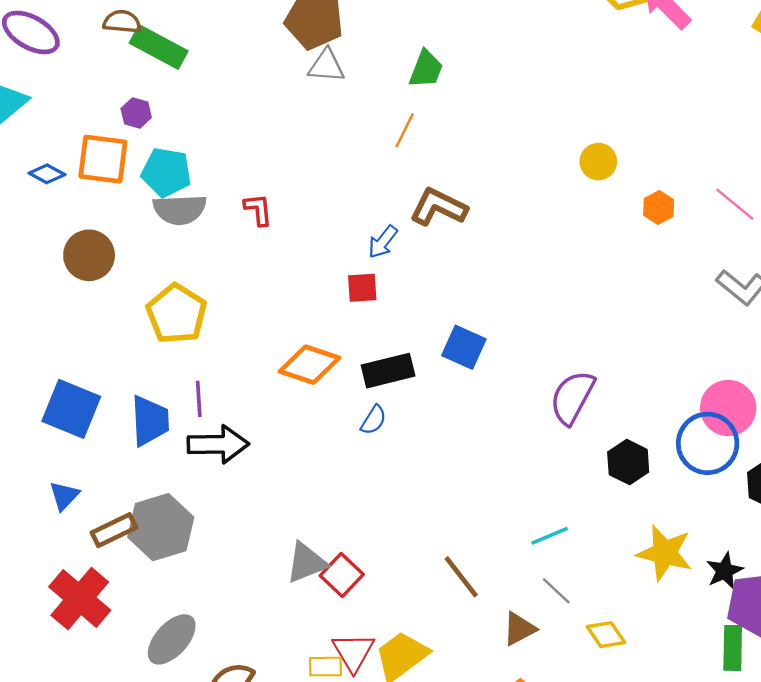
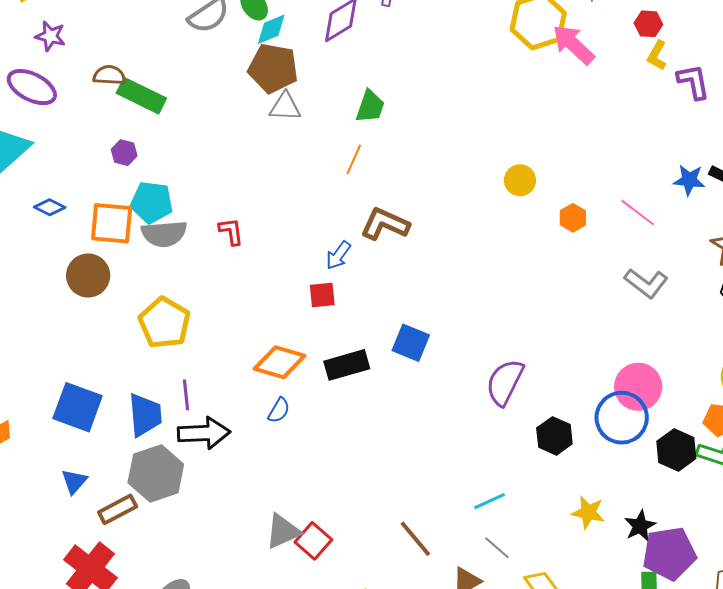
orange square: (103, 159) -> (112, 223), moved
blue semicircle: (374, 420) -> (279, 410), moved
gray hexagon: (161, 527) -> (156, 473), moved
yellow star: (665, 553) -> (588, 512), size x0.7

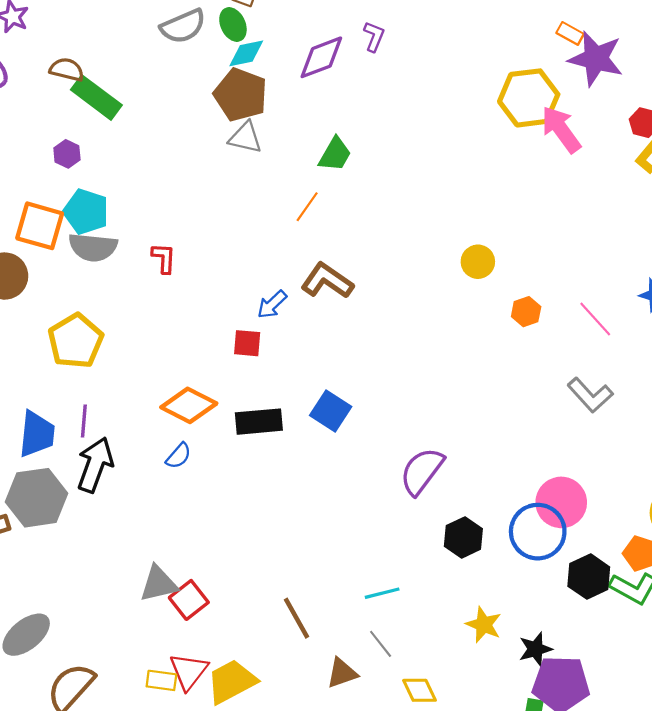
black arrow: (204, 433) -> (95, 465), turned -78

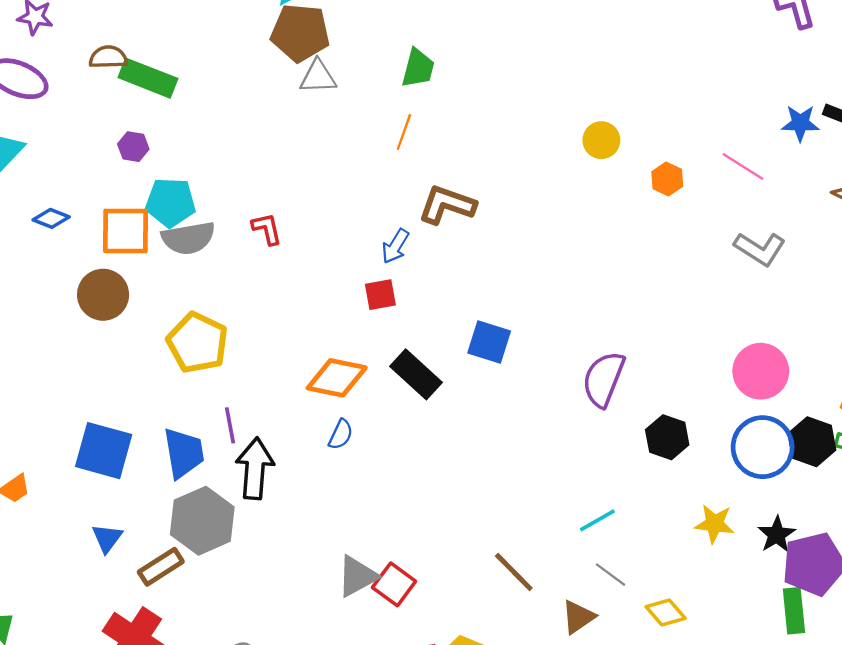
black rectangle: (259, 422) -> (416, 374), turned 63
blue circle: (538, 532) -> (763, 447), moved

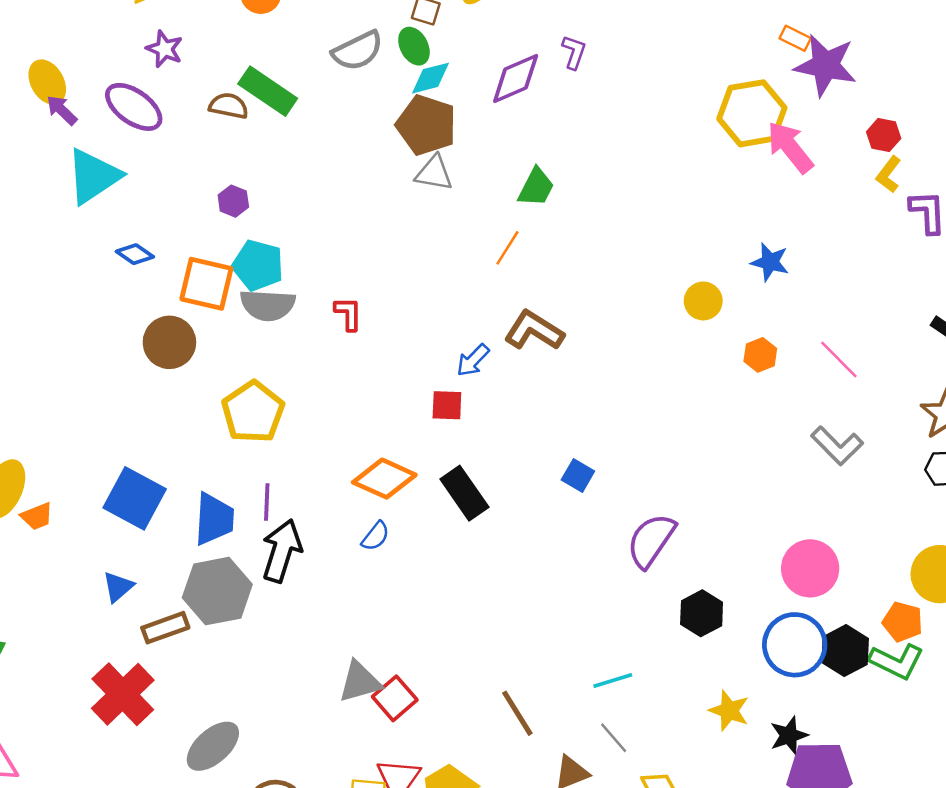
green rectangle: (148, 78) -> (268, 91), moved
blue star: (800, 123) -> (770, 262), moved
blue square: (489, 342) -> (578, 476), moved, size x0.7

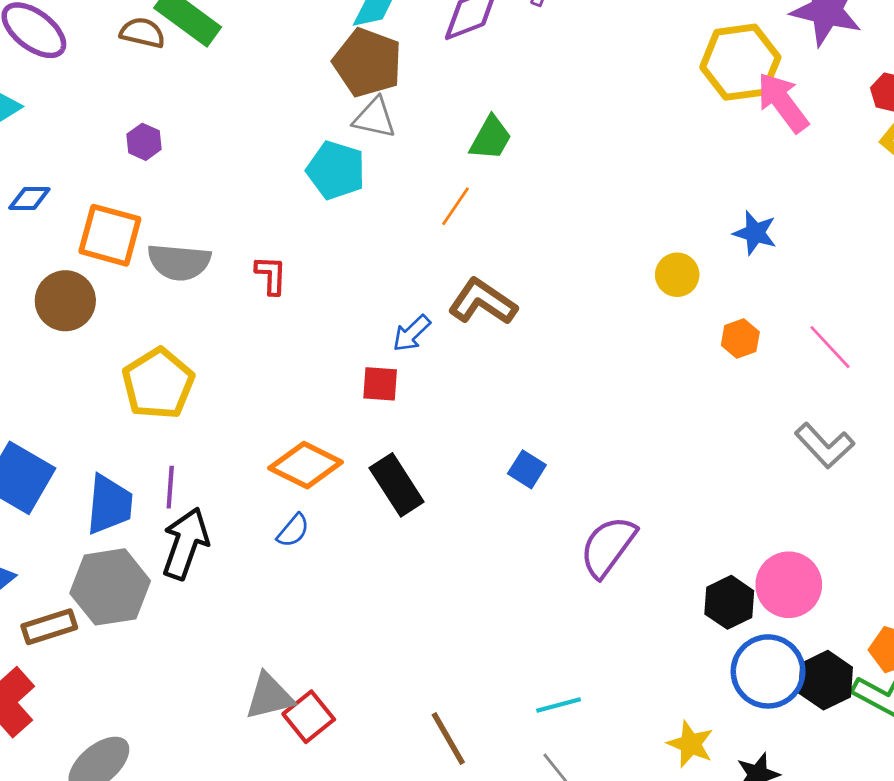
blue diamond: (135, 254) -> (29, 198), turned -36
cyan pentagon: (258, 265) -> (336, 170), moved
black hexagon: (702, 613) -> (729, 602), moved

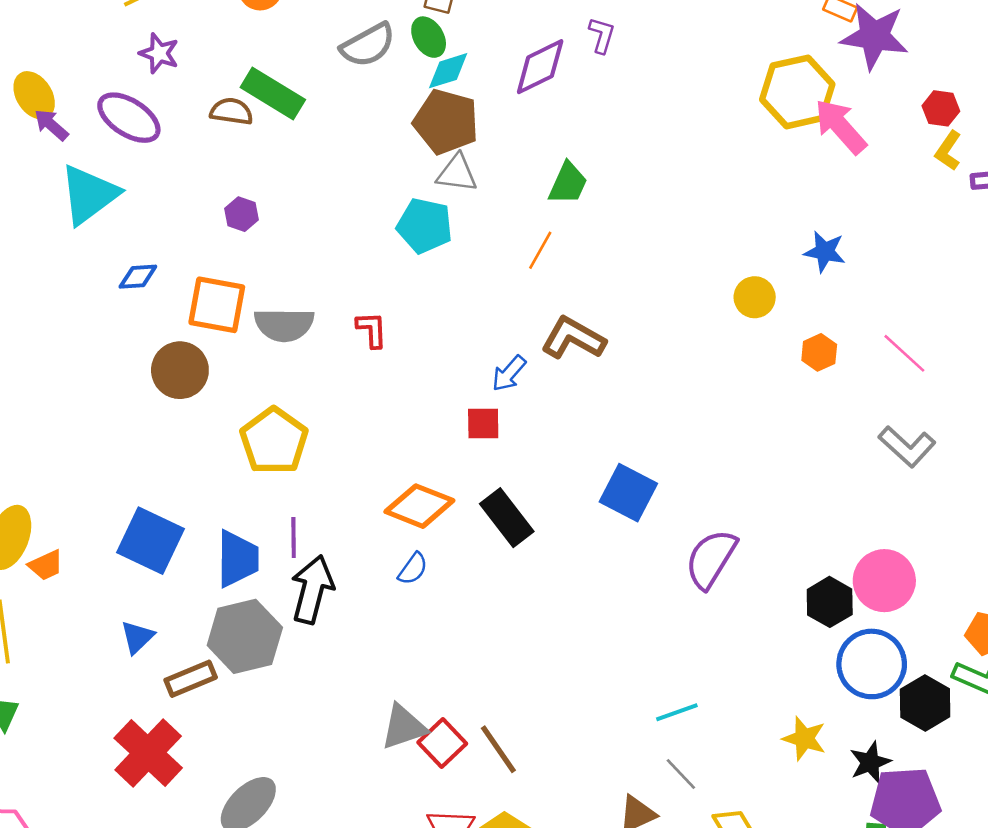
blue square: (527, 469) -> (628, 493), size x1.6
black hexagon: (826, 680) -> (925, 703), moved
brown line: (448, 739) -> (498, 749), moved

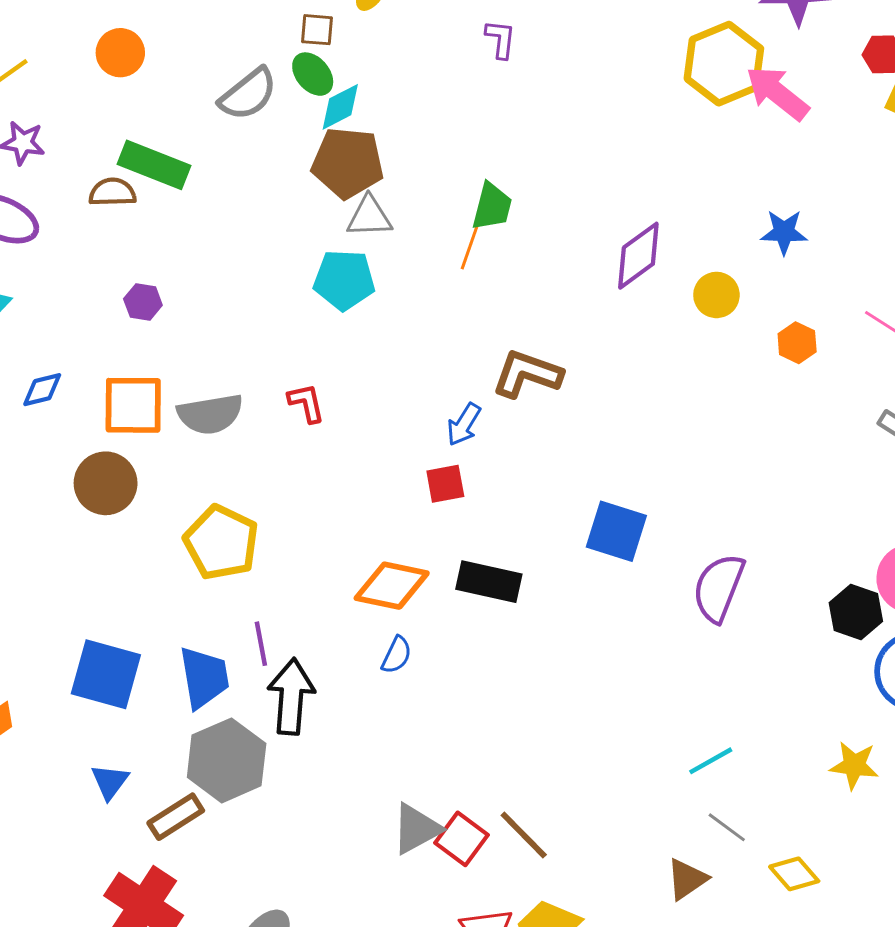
purple diamond: (540, 67) -> (638, 256), moved
orange line: (540, 250) -> (470, 247), moved
black rectangle: (507, 518) -> (489, 582), turned -30

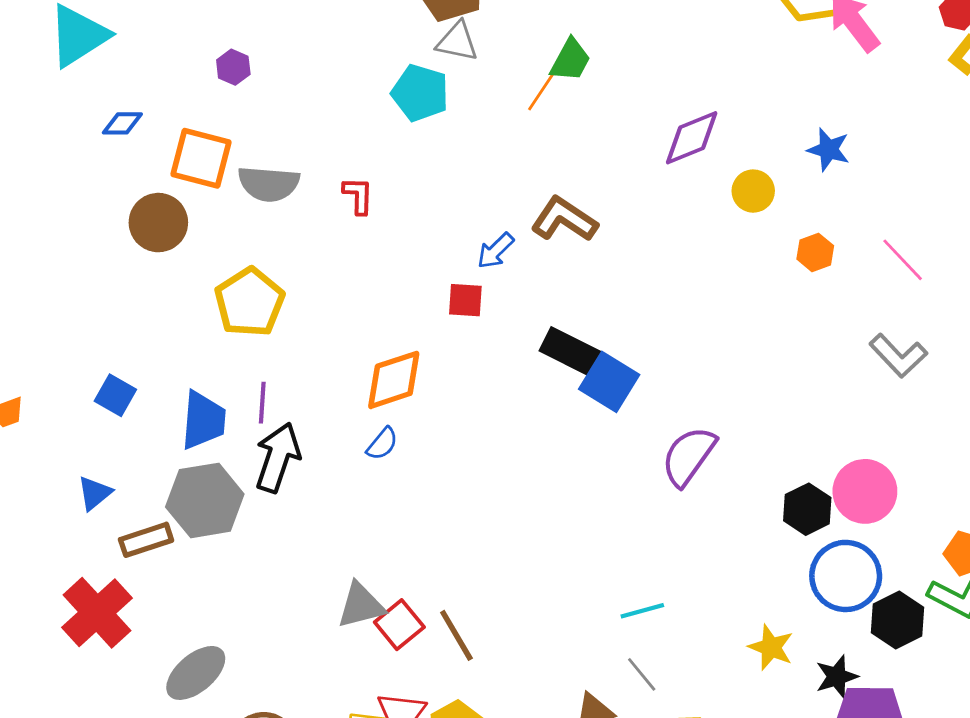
black rectangle: (489, 582) -> (571, 352), moved
orange diamond: (392, 586) -> (394, 380), turned -44
blue square: (106, 674) -> (115, 395), size x0.6

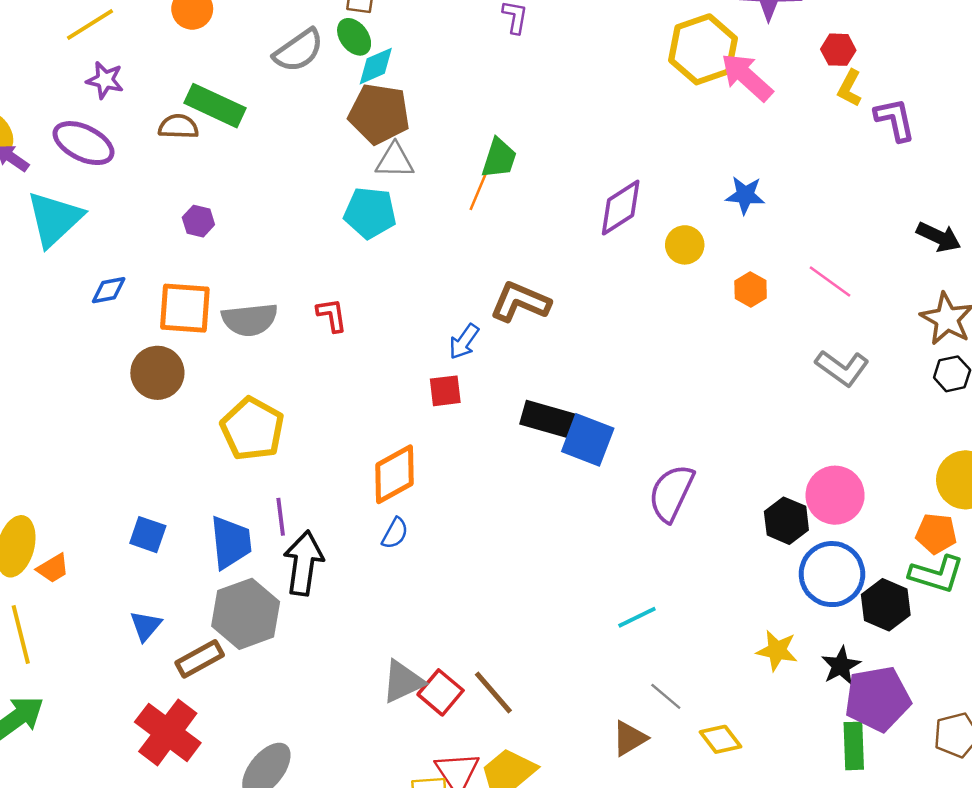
cyan line: (642, 611) -> (637, 617), moved

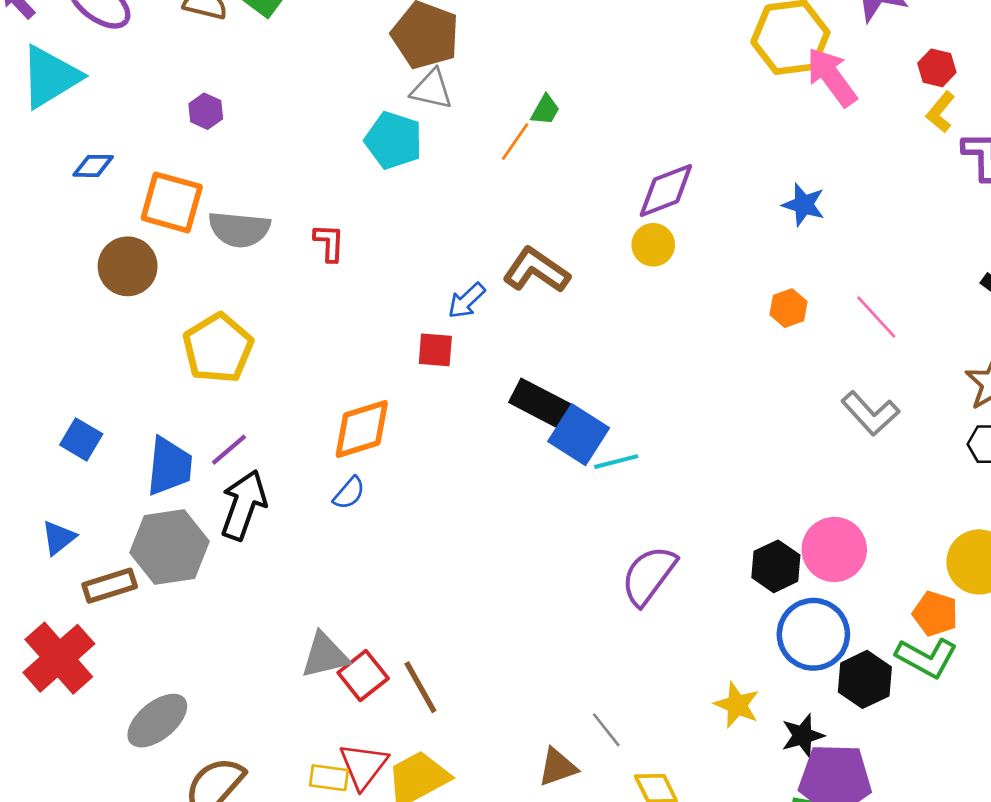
green trapezoid: (499, 158) -> (545, 110), size x0.7
yellow circle: (685, 245) -> (653, 245), moved
purple semicircle: (671, 493) -> (649, 575), moved
purple line: (281, 517) -> (229, 450), turned 45
cyan line: (637, 617) -> (616, 462), moved

